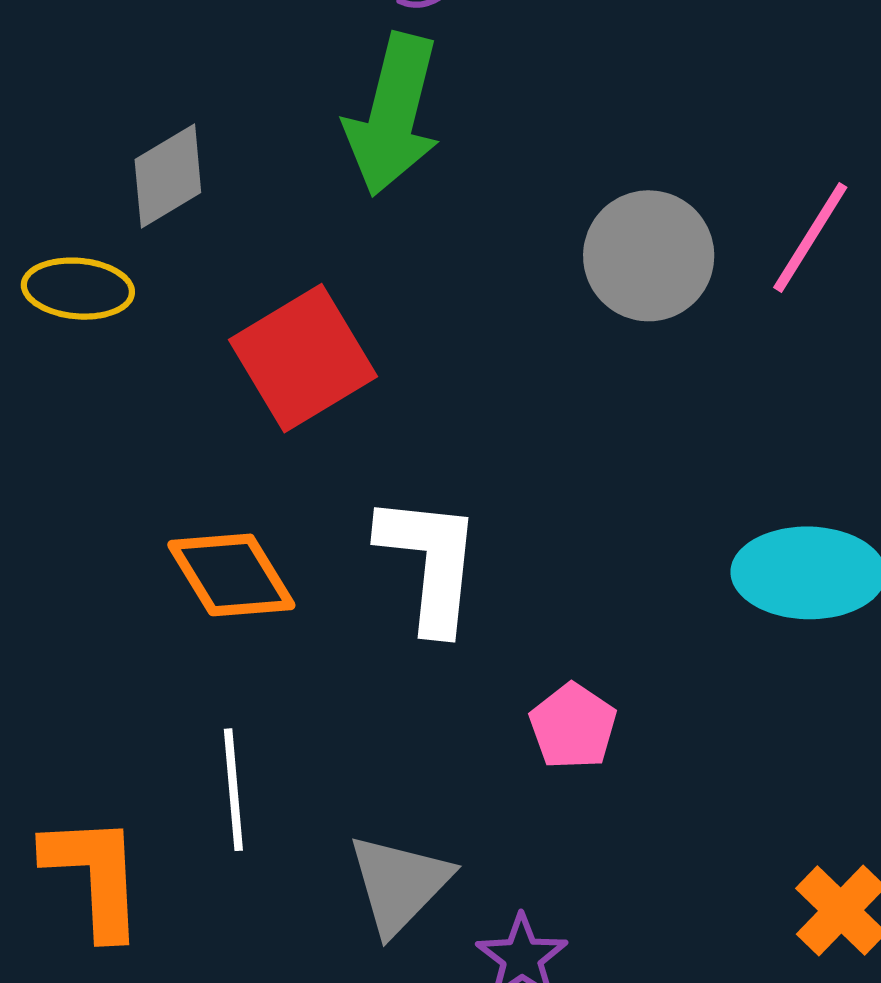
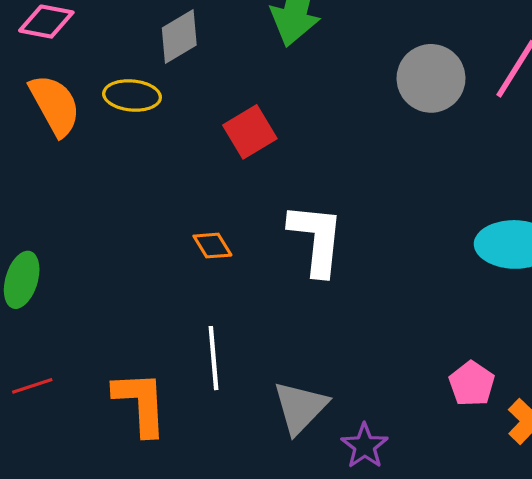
red square: (303, 358) -> (250, 132), size x0.7
orange diamond: (231, 575) -> (212, 246), size x0.6
pink pentagon: (573, 726) -> (472, 384), moved

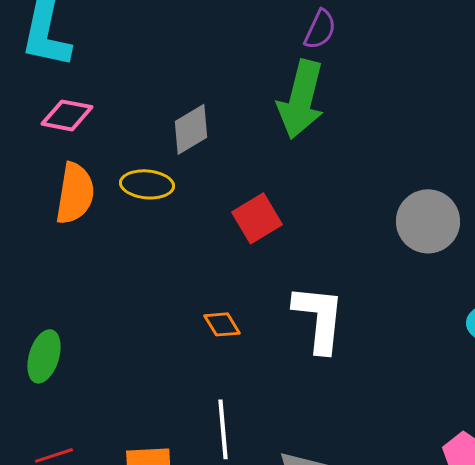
gray circle: (431, 78) -> (428, 221), moved
orange semicircle: (55, 105) -> (75, 193), turned 38

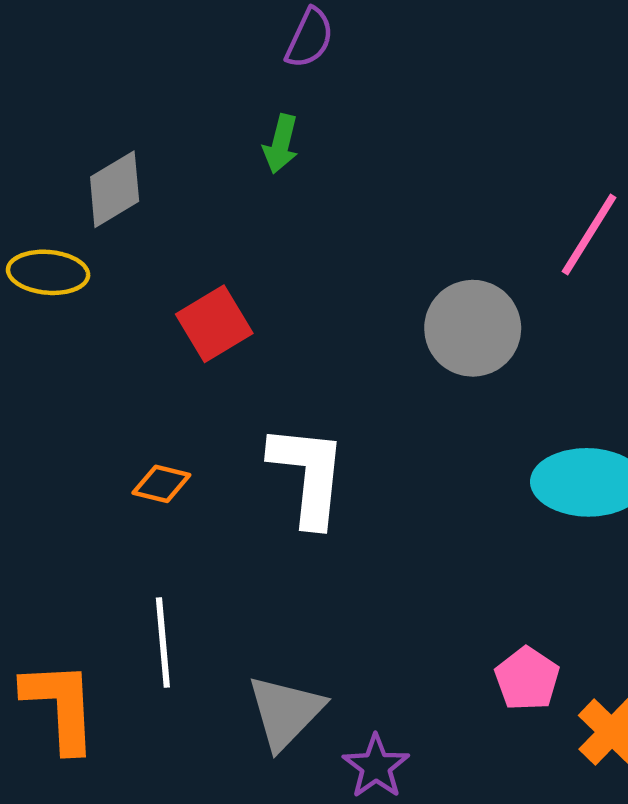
green arrow: (301, 99) -> (281, 144), size x0.5
orange diamond: (222, 324) -> (161, 484), turned -45

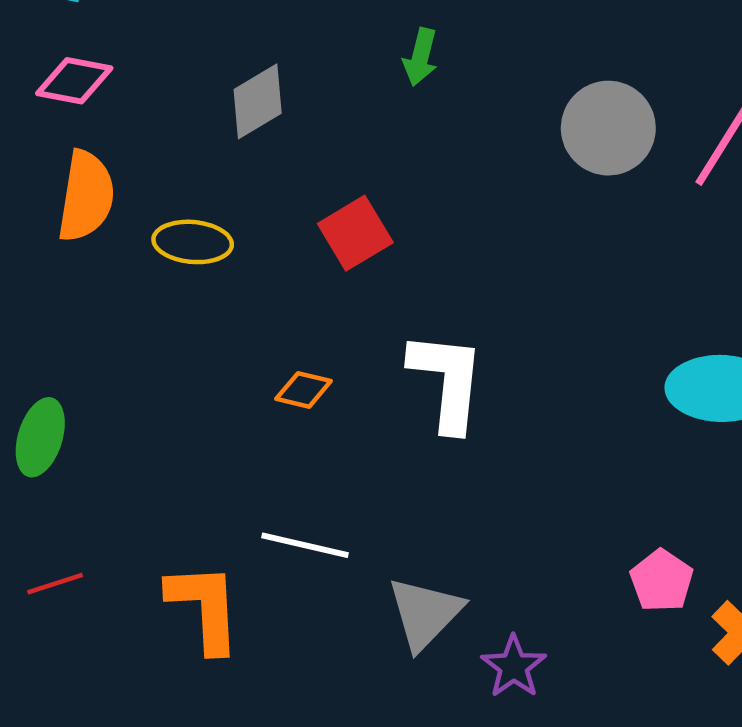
yellow ellipse: (48, 272) -> (193, 242), moved
gray circle: (473, 328) -> (608, 128), moved
white line: (163, 643) -> (305, 545), turned -72

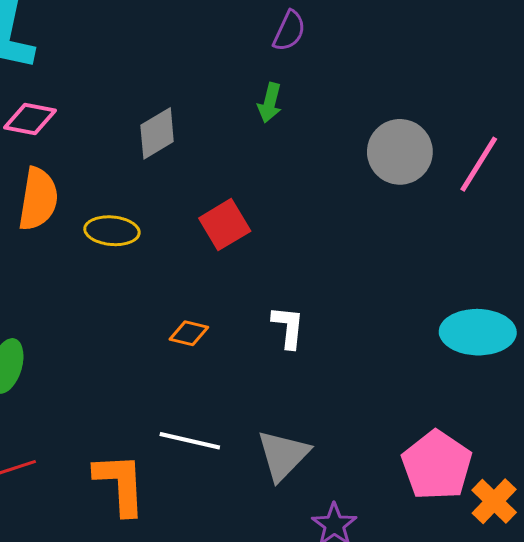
white L-shape: (447, 381) -> (288, 327), size x0.6
pink pentagon: (662, 581) -> (437, 465), size x1.6
gray triangle: (425, 613) -> (283, 455), moved

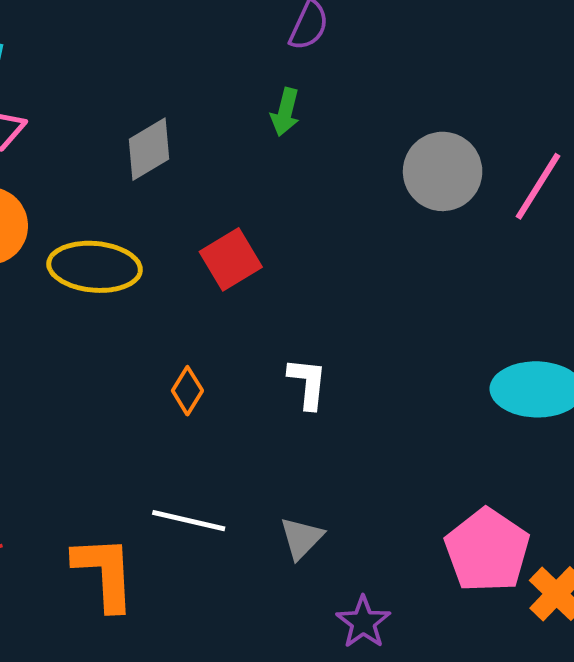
yellow ellipse: (112, 231) -> (95, 267), size x1.4
orange diamond: (189, 333) -> (187, 391), turned -72
gray triangle: (283, 455) -> (301, 538), size x0.7

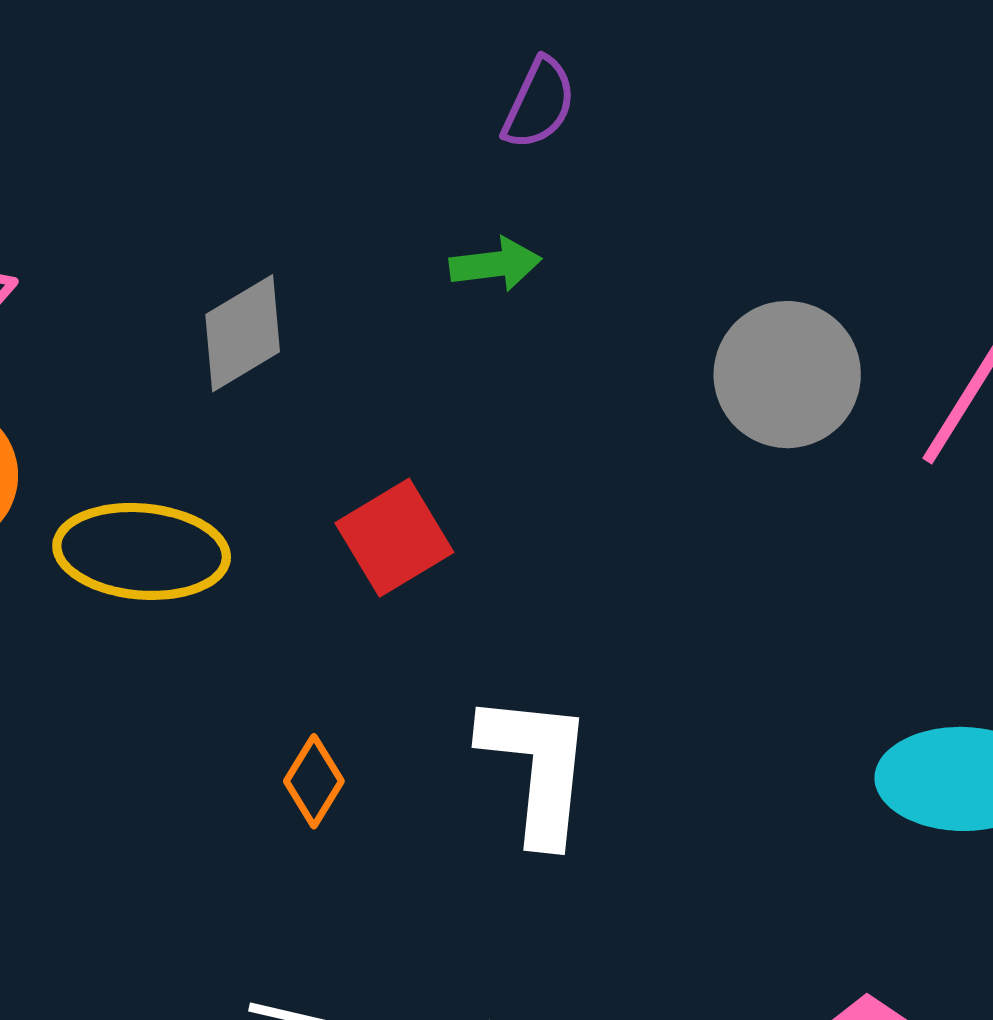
green arrow: (285, 112) -> (495, 264), turned -111
white L-shape: (308, 383) -> (537, 767), size x1.6

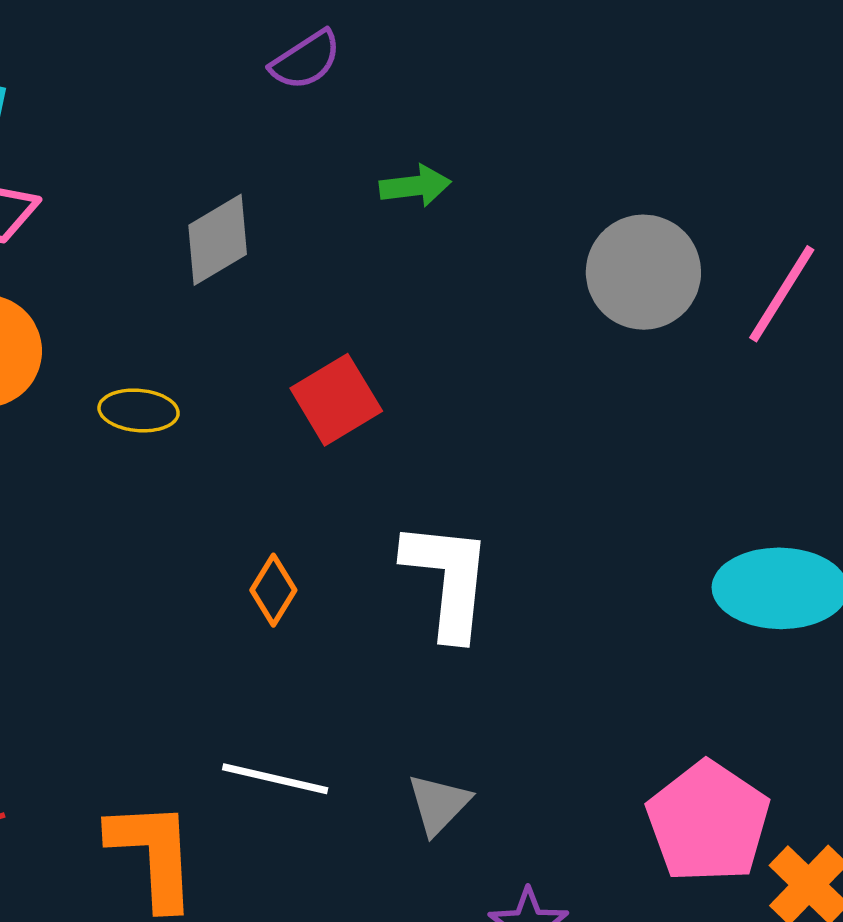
purple semicircle: (539, 103) -> (306, 60), moved, turned 32
yellow ellipse: (142, 551) -> (139, 410), size x0.6

